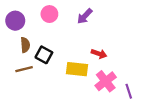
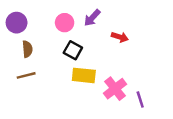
pink circle: (49, 14) -> (65, 23), moved
red arrow: (99, 54) -> (120, 37), moved
black square: (44, 55) -> (73, 50), moved

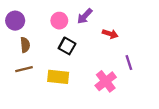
yellow rectangle: (84, 75) -> (58, 77), moved
purple line: (140, 99) -> (129, 63), moved

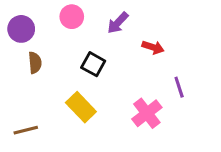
pink circle: (59, 21) -> (72, 17), moved
brown line: (24, 69) -> (26, 130), moved
yellow rectangle: (58, 77) -> (81, 107), turned 40

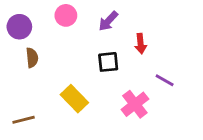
red arrow: (153, 47) -> (141, 44), turned 66
black square: (93, 64) -> (108, 62), moved, turned -35
purple line: (179, 87) -> (165, 80), turned -42

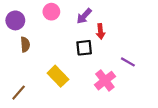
red arrow: (141, 44) -> (101, 31), moved
brown line: (24, 120) -> (19, 93), turned -35

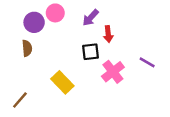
purple circle: (15, 20) -> (34, 22), moved
purple line: (128, 62) -> (147, 62), moved
pink cross: (105, 81) -> (113, 72), moved

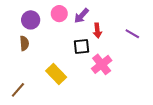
pink circle: (55, 13) -> (59, 14), moved
purple line: (147, 62) -> (132, 34), moved

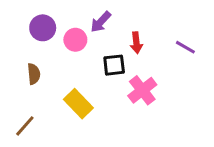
pink circle: (59, 14) -> (75, 40), moved
purple arrow: (81, 16) -> (101, 22), moved
brown semicircle: (24, 43) -> (34, 74), moved

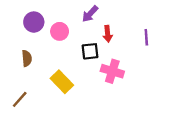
purple arrow: (101, 22) -> (90, 14), moved
purple line: (185, 47) -> (146, 37), turned 56
pink cross: (142, 90) -> (112, 71), turned -35

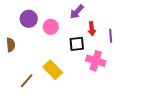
purple line: (146, 37) -> (111, 36), moved
brown semicircle: (27, 58) -> (11, 45), moved
brown line: (20, 99) -> (27, 81), moved

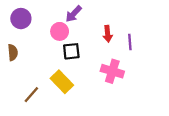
purple arrow: (77, 12) -> (74, 14), moved
purple circle: (29, 19) -> (21, 19), moved
black square: (77, 44) -> (71, 51), moved

